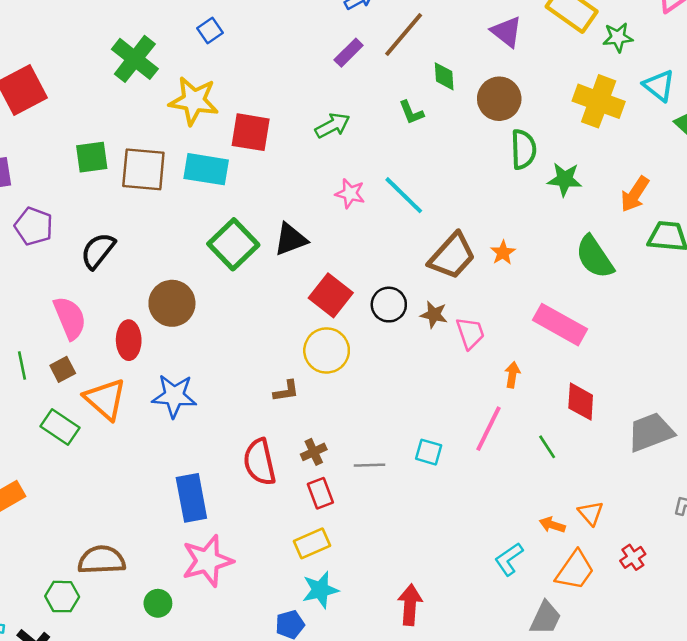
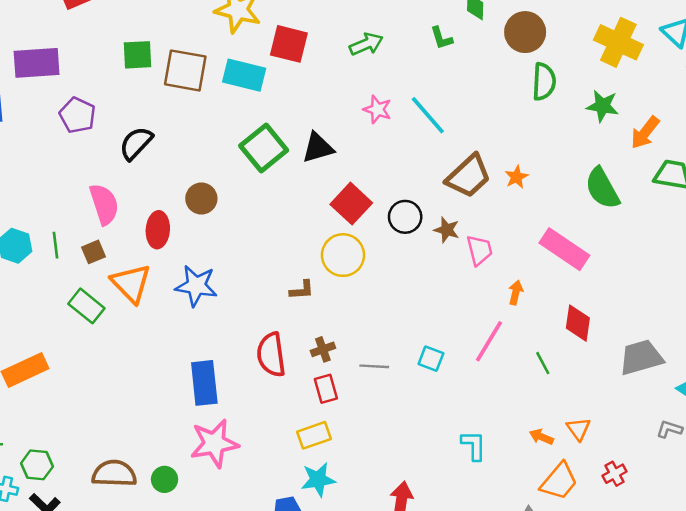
green star: (565, 179) -> (603, 106), moved
brown circle: (172, 303) -> (201, 199), size x0.7
cyan L-shape: (509, 559) -> (474, 445), moved, turned 120
brown semicircle: (102, 560) -> (114, 474), moved
green hexagon: (62, 597) -> (37, 465), moved

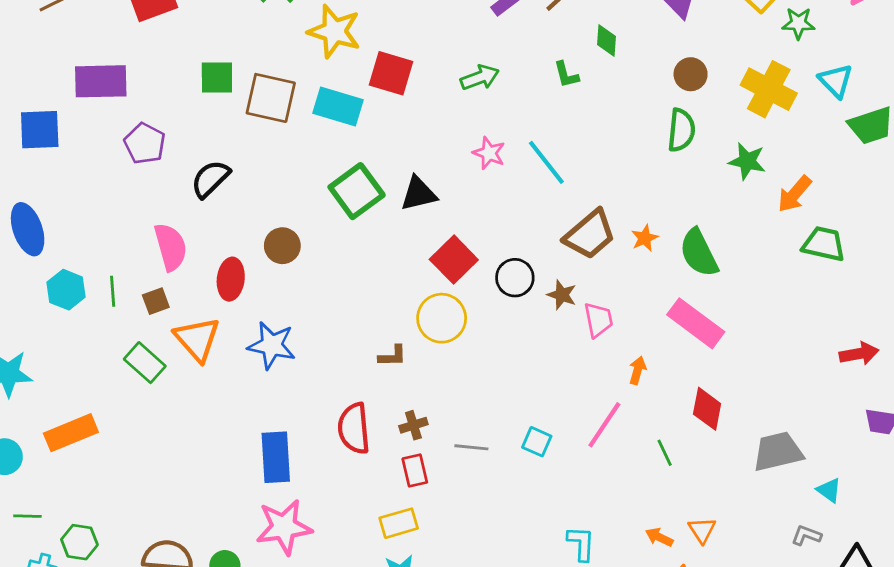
brown circle: (525, 32) -> (691, 74), moved, size x0.7
green semicircle: (602, 188) -> (699, 253), moved

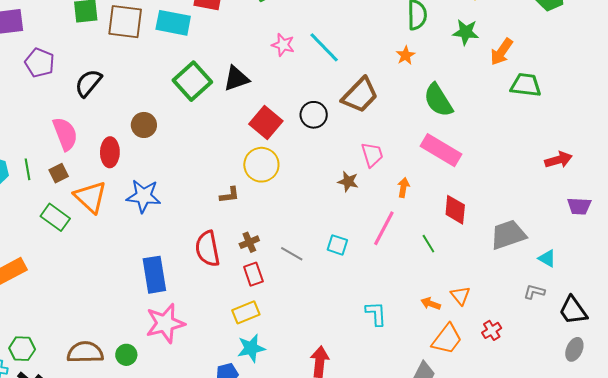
orange star: (645, 238) -> (406, 55), moved
black circle: (515, 278) -> (314, 115), moved
brown star: (562, 295) -> (348, 182), moved
gray line: (471, 447) -> (292, 254), turned 30

